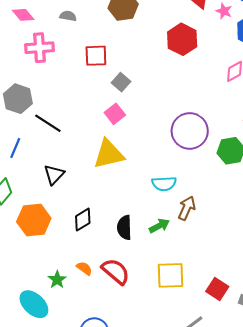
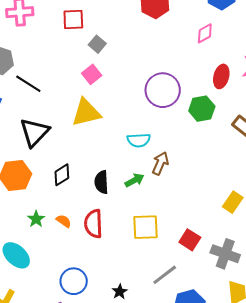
black triangle: (54, 175) -> (34, 132), size x1.5
red semicircle: (116, 271) -> (93, 224), turned -132
green star: (57, 280) -> (36, 219), moved

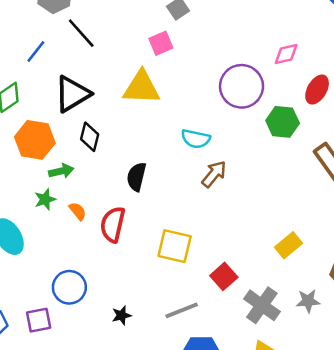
pink diamond: (205, 33) -> (286, 54), moved
black diamond: (62, 175) -> (90, 137), moved, turned -60
green arrow: (135, 180) -> (61, 171), moved

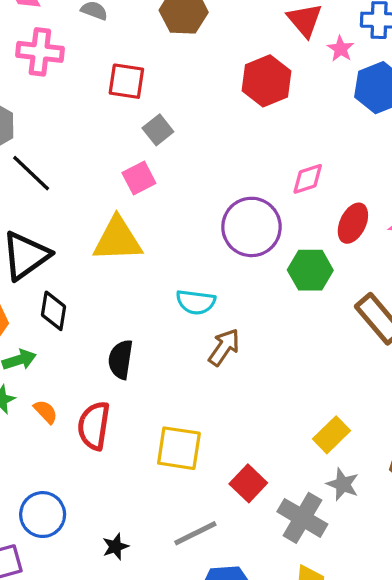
gray star: (308, 301) -> (343, 484), moved, turned 30

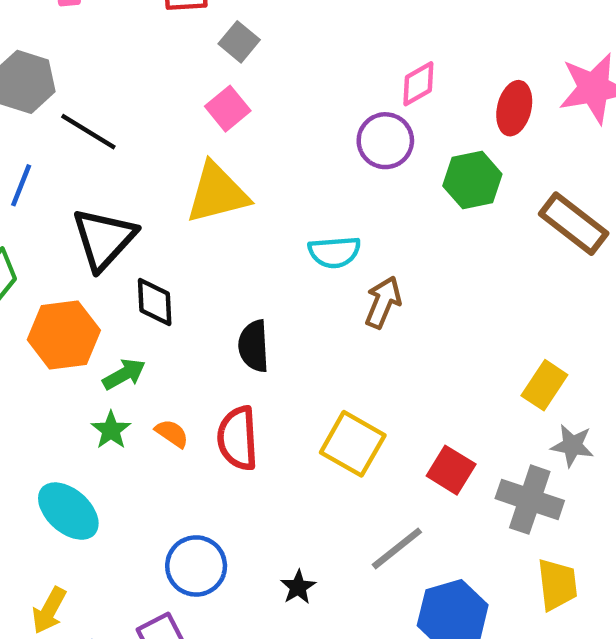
pink diamond: (308, 179) -> (418, 84), moved
purple circle: (251, 227) -> (385, 141), size x0.7
yellow square: (179, 448) -> (353, 444), turned 33

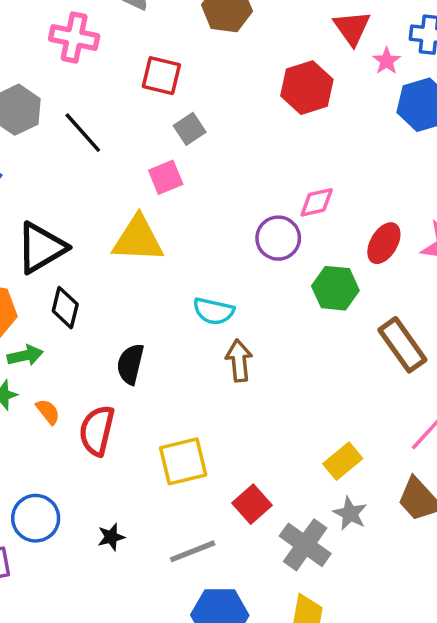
black line: (88, 132) -> (83, 133), moved
brown arrow: (383, 302) -> (239, 361), turned -45
yellow square: (353, 444) -> (183, 461), turned 30
black star: (298, 587) -> (111, 537), moved

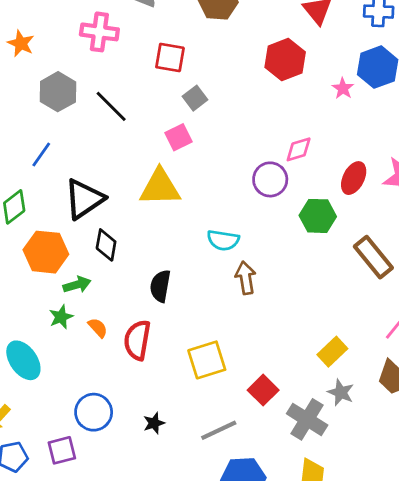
pink star: (387, 61) -> (343, 88), moved

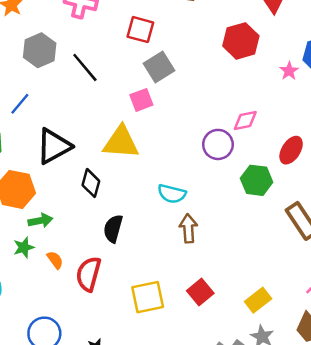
gray square: (195, 98) -> (159, 67), size x1.4
black diamond: (106, 245) -> (91, 183), moved
red square: (263, 390) -> (200, 292), moved

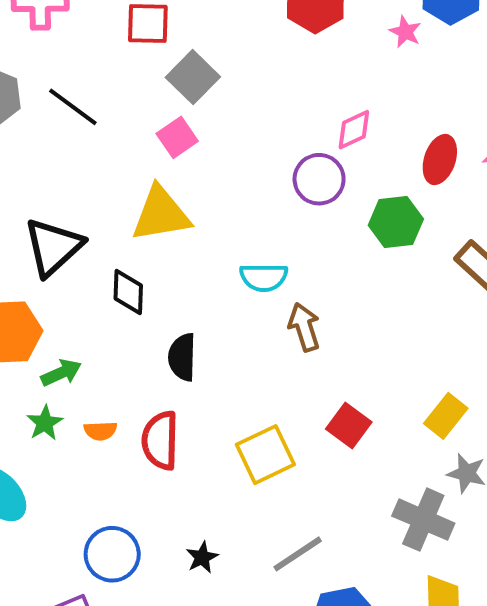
orange semicircle: (55, 260) -> (100, 431), turned 138

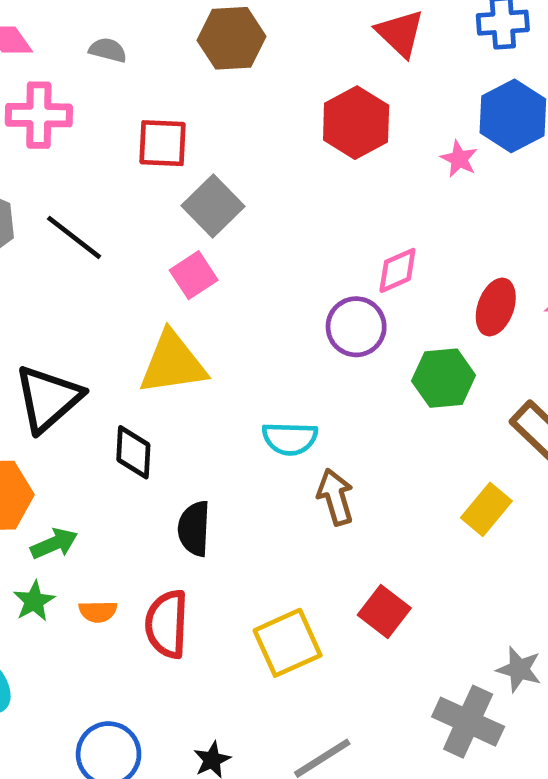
yellow rectangle: (446, 416) -> (486, 509), moved

